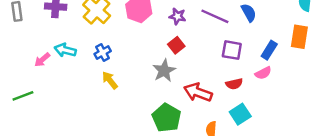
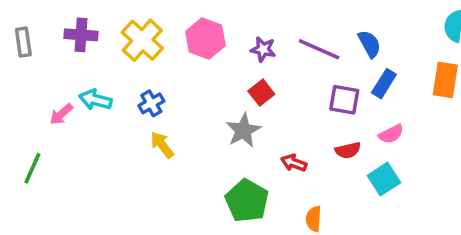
blue rectangle: (269, 50) -> (384, 84), moved
red arrow: (198, 92) -> (294, 163), size x0.6
green line: (23, 96) -> (32, 168), turned -45
cyan square: (240, 114) -> (384, 179), moved

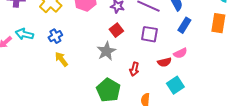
purple square: (344, 100) -> (149, 34), moved
pink semicircle: (391, 134) -> (180, 53), moved
red arrow: (294, 163) -> (134, 69), turned -96
cyan square: (384, 179) -> (175, 85), moved

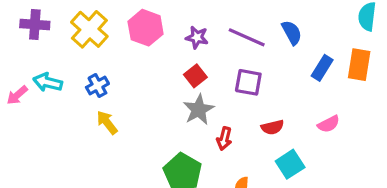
blue rectangle: (184, 25) -> (322, 68), moved
gray star: (106, 51) -> (199, 110), moved
pink semicircle: (180, 53) -> (329, 124), moved

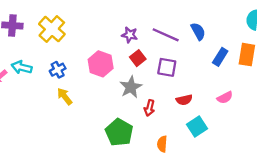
pink hexagon: (146, 28) -> (101, 64), moved
red square: (195, 76) -> (138, 58), moved

